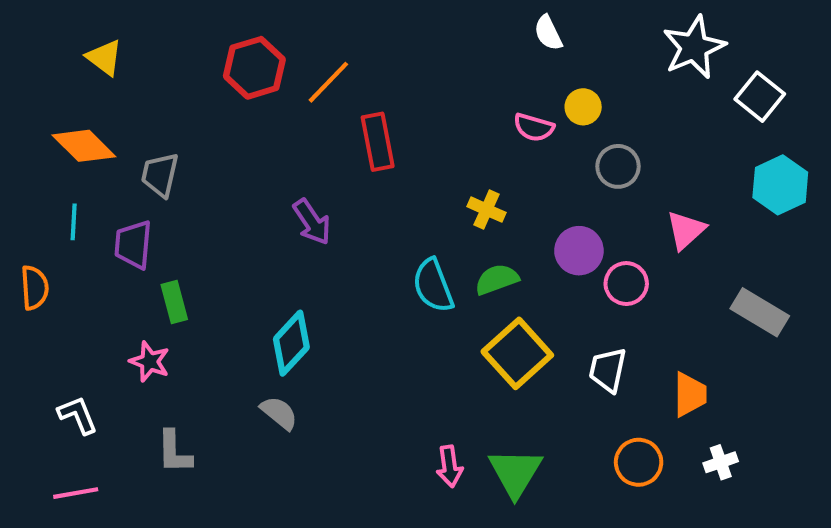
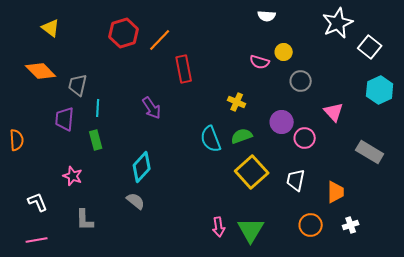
white semicircle: (548, 33) -> (267, 16), turned -60
cyan line: (74, 222) -> (98, 108), moved
pink triangle: (686, 230) -> (334, 112), turned -30
green rectangle: (174, 302) -> (96, 140), moved

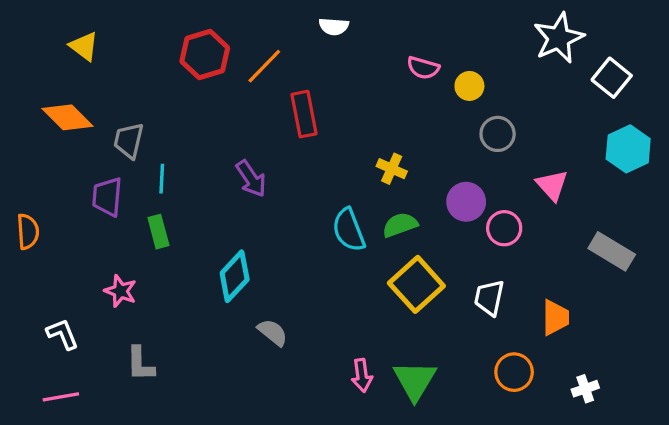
white semicircle: (267, 16) -> (334, 26), moved
pink semicircle: (260, 62) -> (423, 68), moved
gray semicircle: (136, 201) -> (273, 332), moved
white cross: (351, 225) -> (585, 389), moved

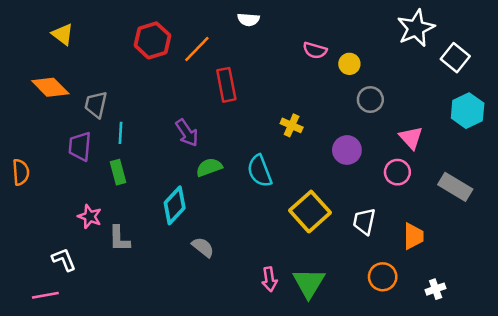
green semicircle: (400, 225) -> (209, 167), moved
pink circle: (504, 228) -> (397, 172), moved
white L-shape: (63, 334) -> (64, 260), moved
gray L-shape: (140, 364) -> (119, 239), moved

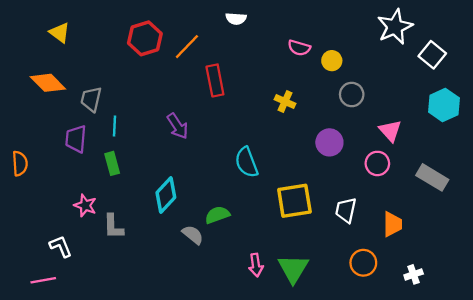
yellow cross: (292, 125) -> (285, 102), moved
green semicircle: (209, 167) -> (217, 215), moved
yellow square: (310, 212) -> (294, 201), turned 33

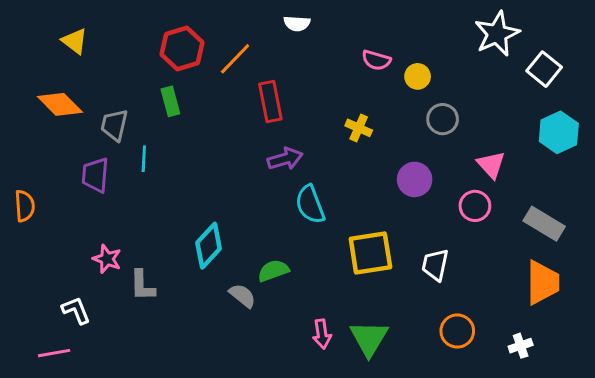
purple arrow: (178, 126) -> (285, 159), moved, turned -72
green rectangle: (112, 163) -> (170, 101), moved
orange trapezoid: (393, 224) -> (543, 282), moved, size x1.4

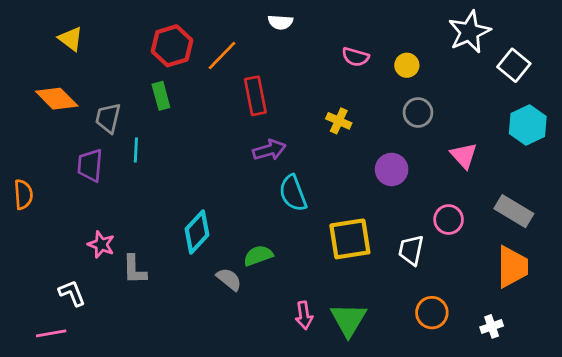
yellow circle: (418, 76) -> (407, 65), moved
pink circle: (475, 206) -> (449, 219), moved

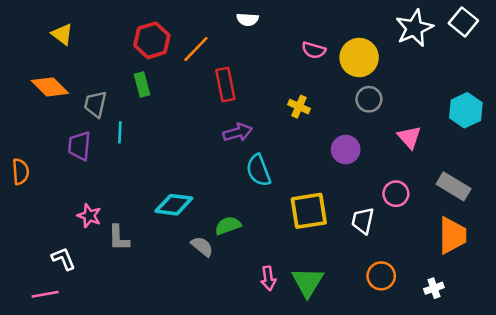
yellow circle: (407, 65) -> (359, 58), size x1.8
white square: (514, 65) -> (463, 22), moved
cyan diamond: (197, 232) -> (174, 205), turned 54

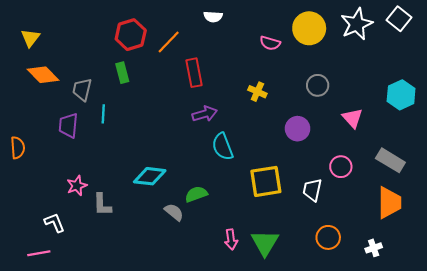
yellow triangle: (62, 34) -> (30, 38), moved, turned 30
yellow circle: (359, 58) -> (309, 28), moved
pink star: (89, 216) -> (77, 186), turned 30

